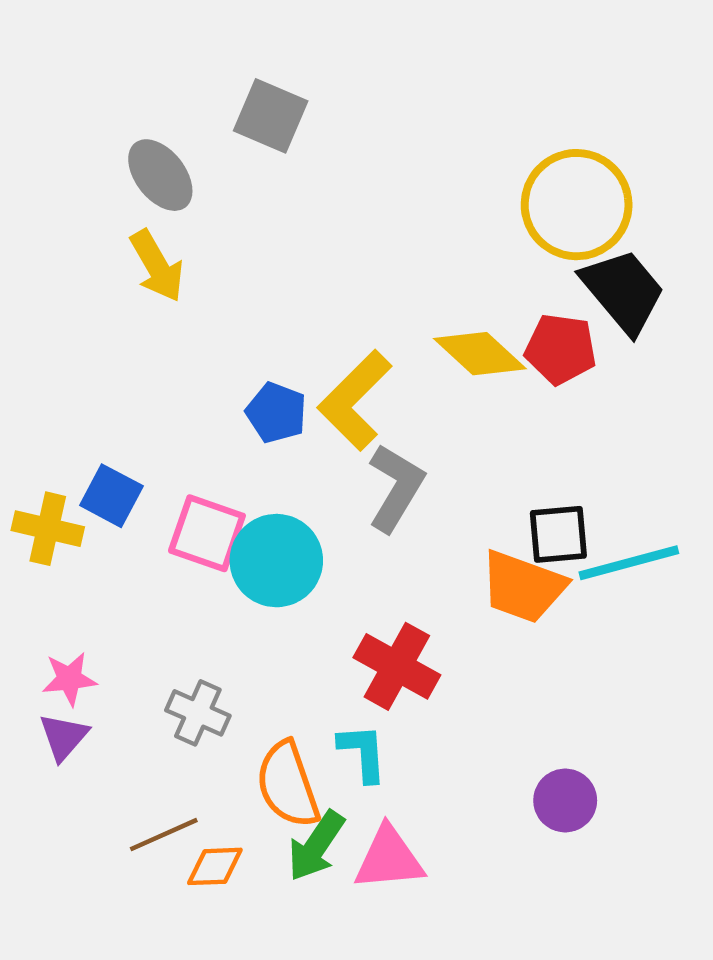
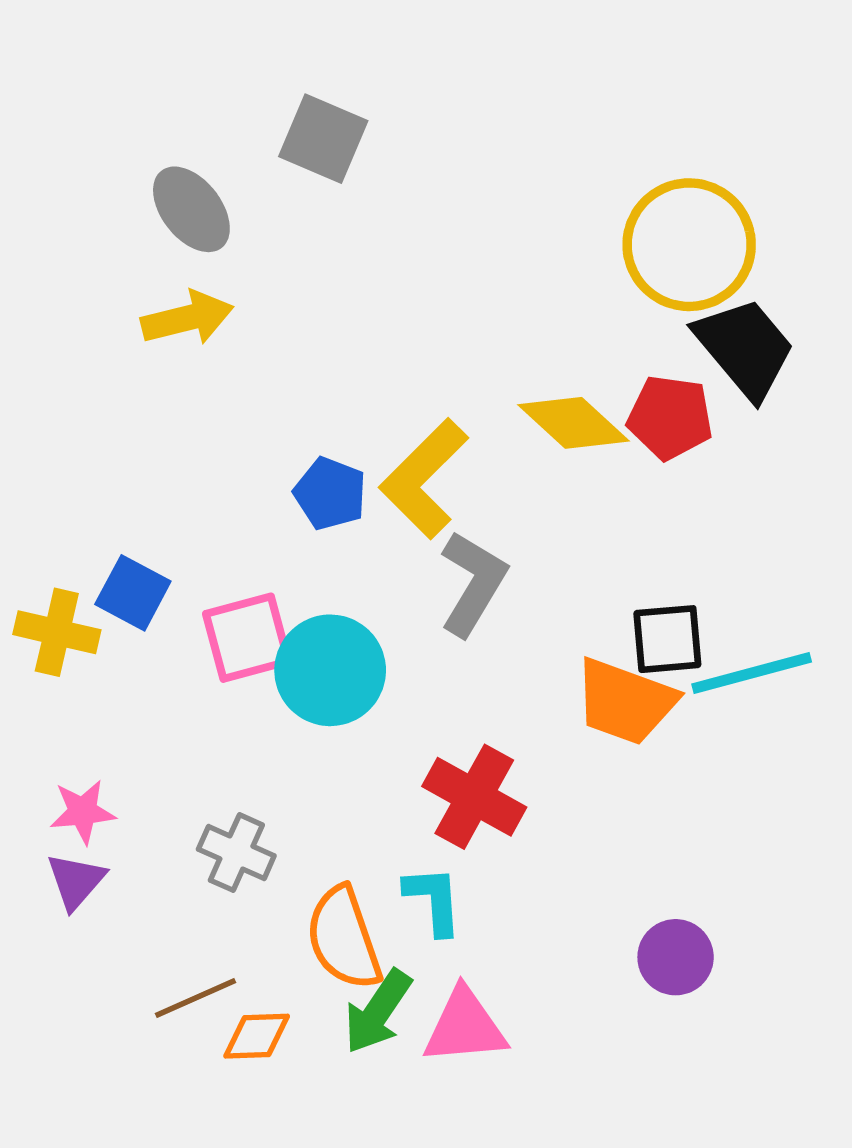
yellow arrow: (157, 266) -> (187, 318), turned -74
pink square: (207, 533) -> (247, 638), turned -34

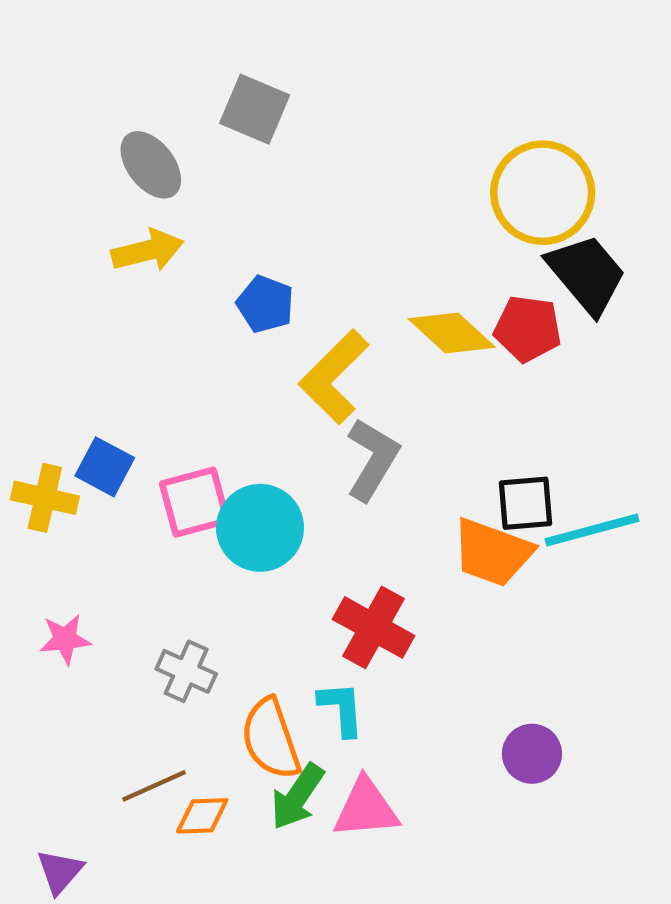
blue pentagon: (330, 494) -> (265, 304), moved
purple triangle: (76, 881) -> (60, 872), moved

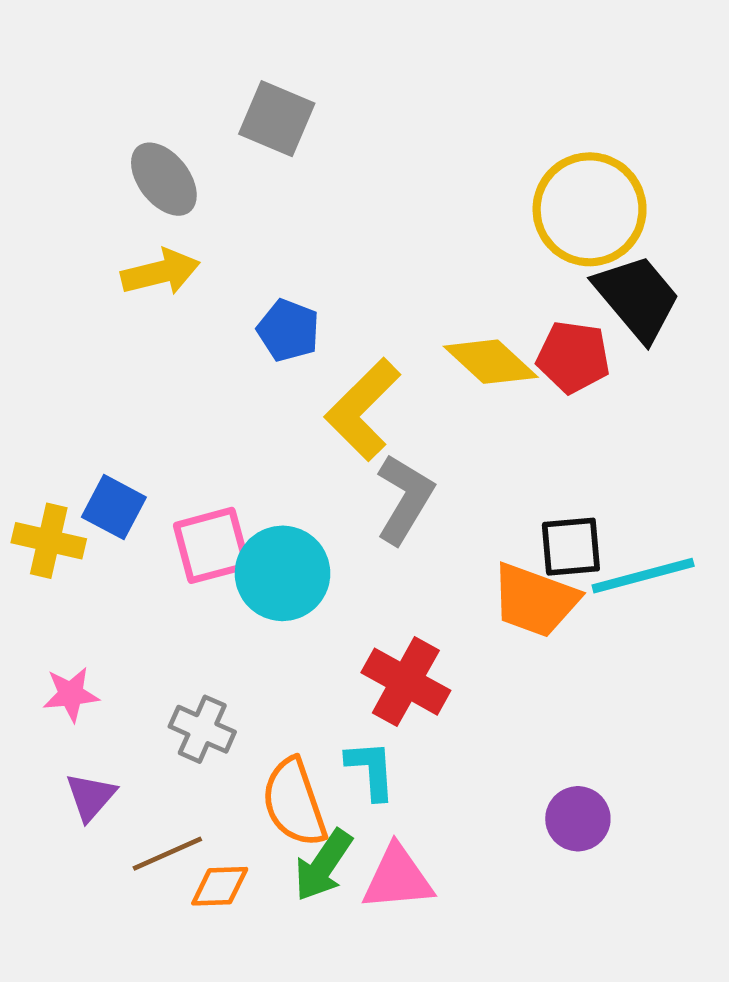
purple triangle: (60, 872) -> (91, 797), moved

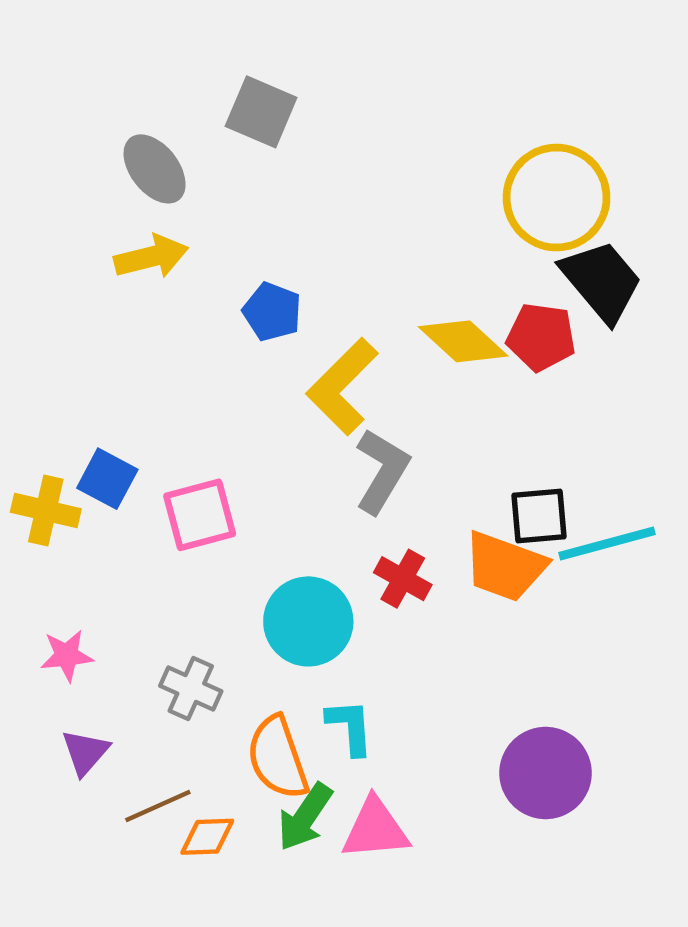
cyan circle: (283, 573) -> (308, 621), moved
red cross: (406, 682) -> (403, 579), moved, size x0.7
purple circle: (578, 819) -> (546, 773), size x1.5

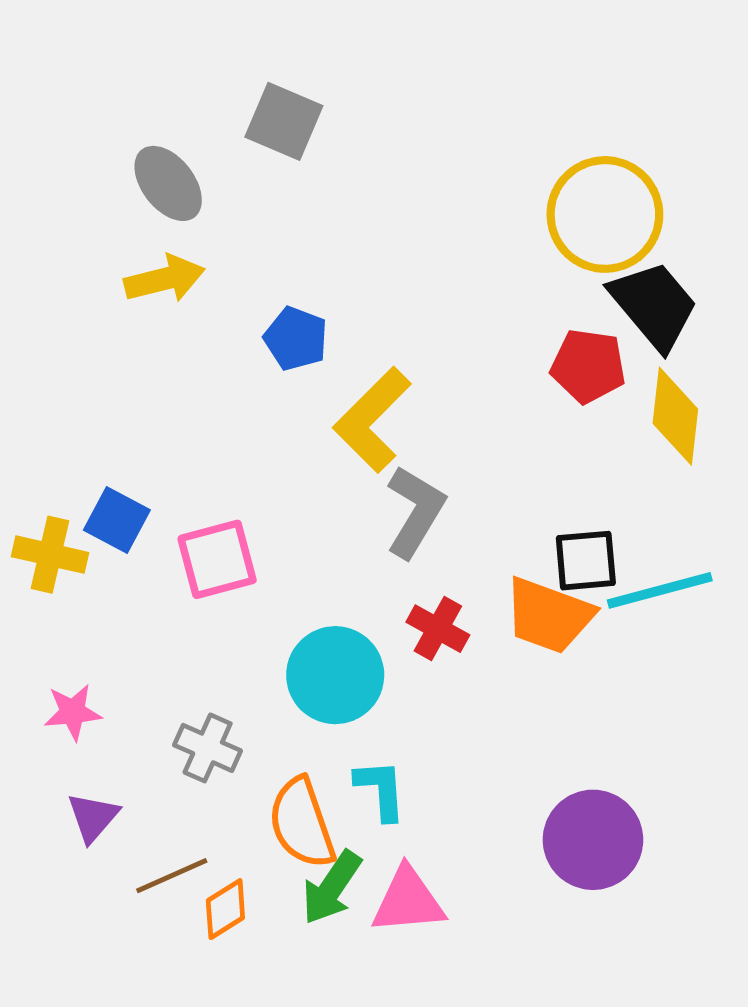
yellow diamond: (463, 341) -> (675, 416), moved, turned 54
orange diamond: (207, 837) -> (225, 909), turned -30

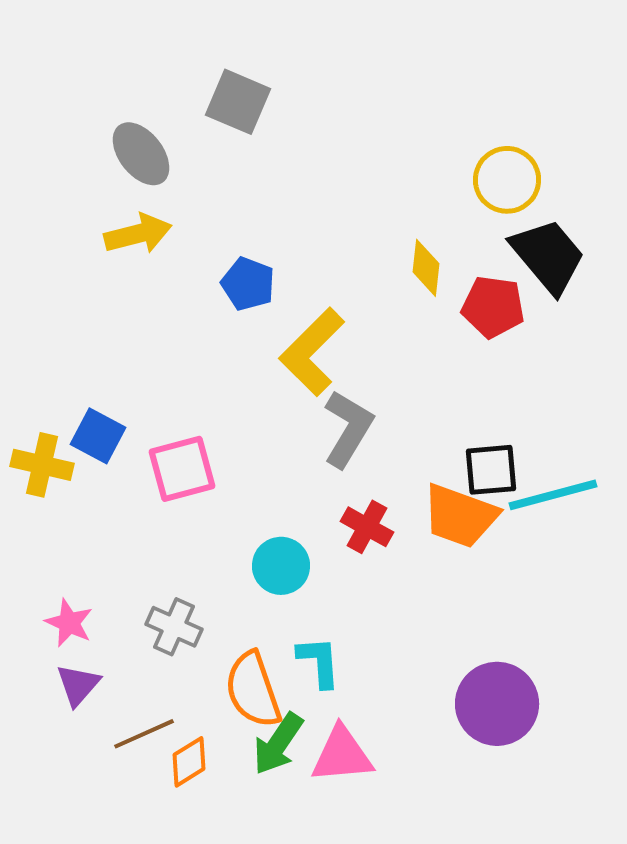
yellow circle: (605, 214) -> (507, 180), size x0.7
yellow diamond: (675, 416) -> (426, 268), moved, size x0.7
cyan circle: (335, 675) -> (281, 566), size x0.7
pink star: (73, 712) -> (69, 623), moved, turned 30

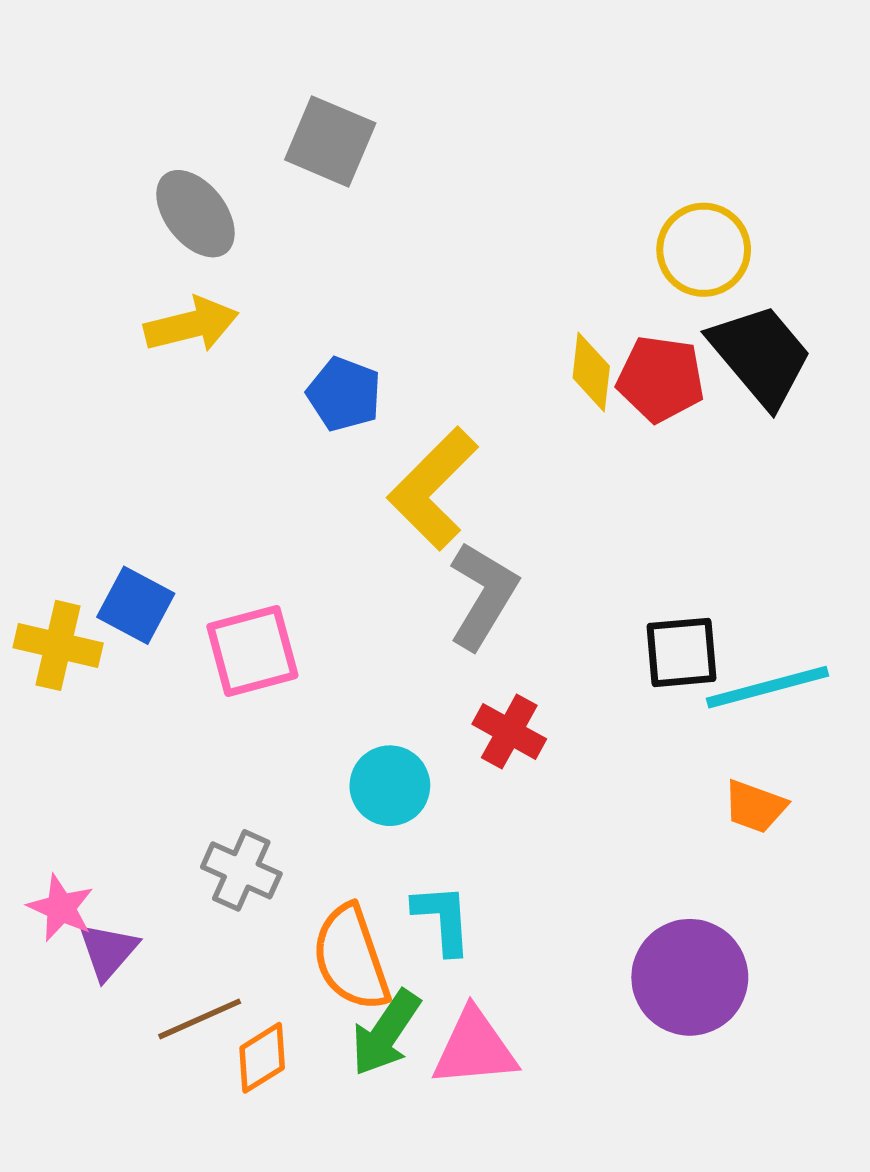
red pentagon: (493, 307) -> (661, 379), moved
orange trapezoid: (460, 516) -> (755, 807), moved, size x0.6
pink star: (69, 623) -> (61, 908), moved

